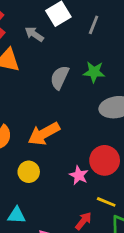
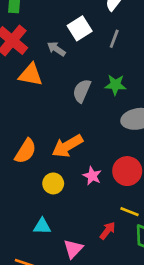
pink star: (79, 175) -> (92, 176), moved

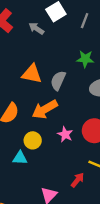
orange triangle: (31, 75) -> (32, 74), moved
gray semicircle: (82, 91) -> (58, 81), moved
cyan triangle: (42, 226) -> (20, 158), moved

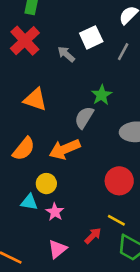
green star: (85, 59) -> (102, 95), moved, turned 30
orange triangle: (32, 74) -> (35, 100), moved
pink star: (65, 134) -> (55, 212), moved

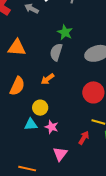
orange arrow: (65, 149) -> (47, 79), size x0.6

